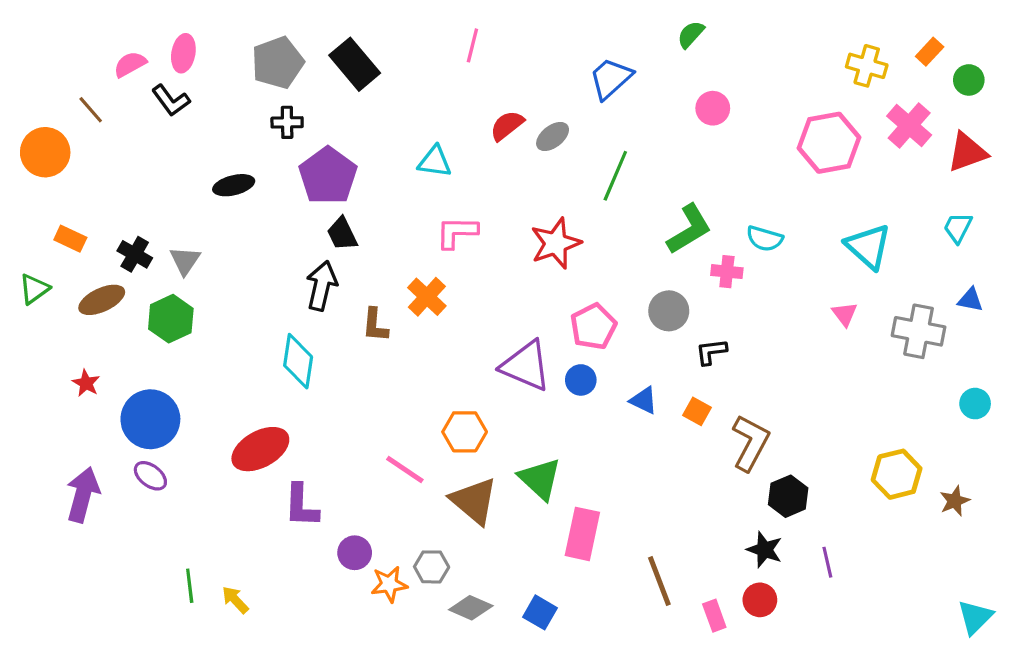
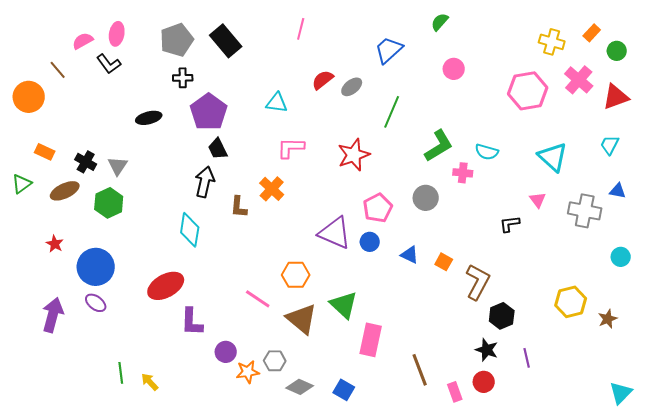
black L-shape: (711, 352) -> (510, 224), moved

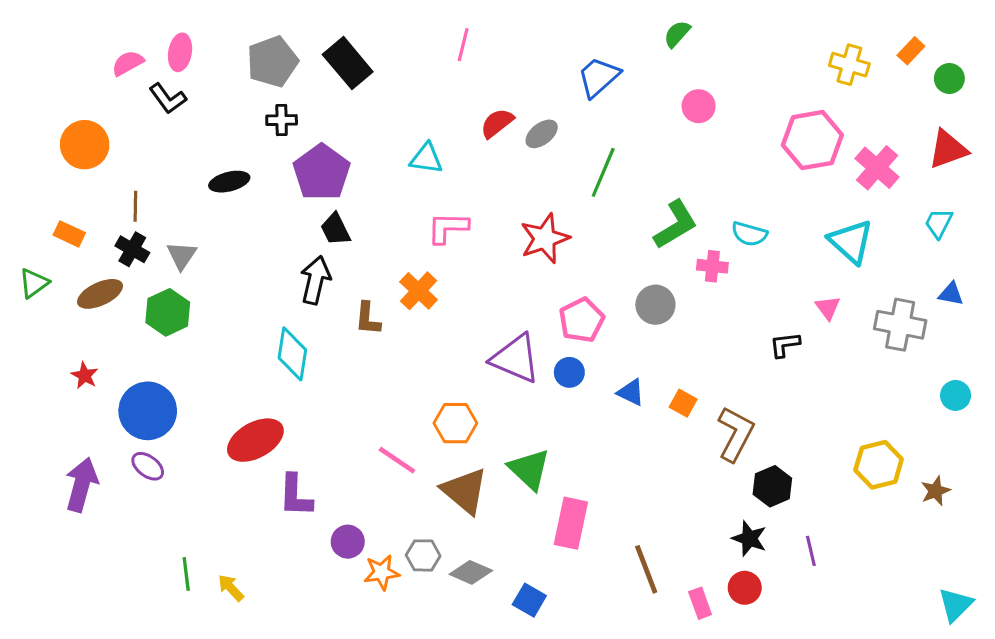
brown line: (58, 70) -> (135, 206), moved, turned 42
pink cross: (579, 80) -> (877, 168), moved
orange circle: (29, 97) -> (85, 145), moved
gray diamond: (300, 387) -> (471, 572), moved

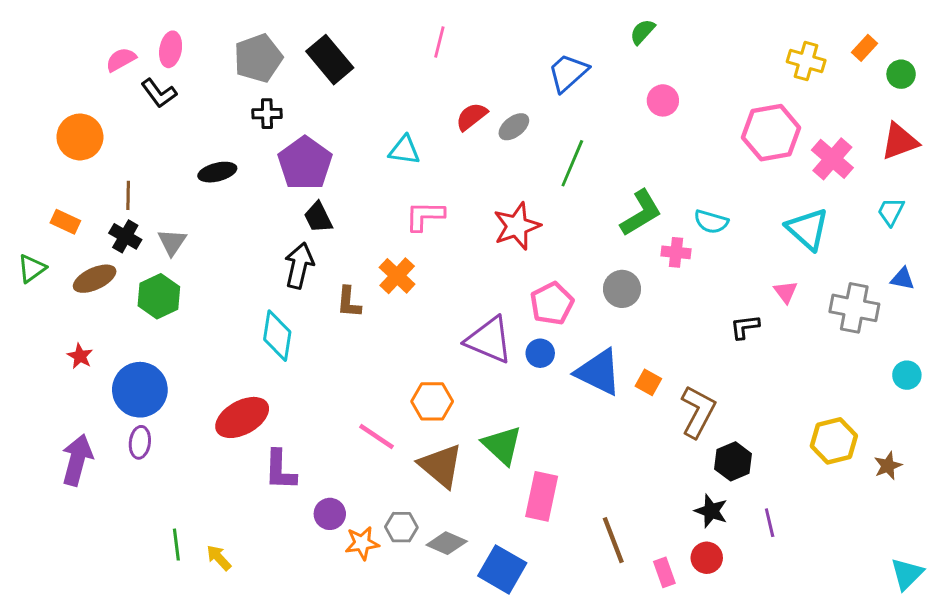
blue triangle: (631, 392) -> (599, 372), size x1.8
purple ellipse: (148, 466) -> (140, 442), turned 60
blue square: (529, 600) -> (502, 569), size x1.5

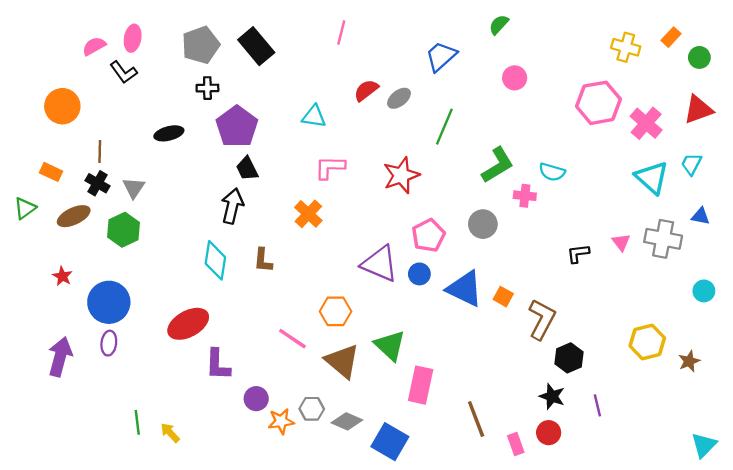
cyan triangle: (808, 229) -> (652, 178), moved
pink triangle: (786, 292) -> (621, 242), moved
brown L-shape: (349, 302) -> (263, 260), moved

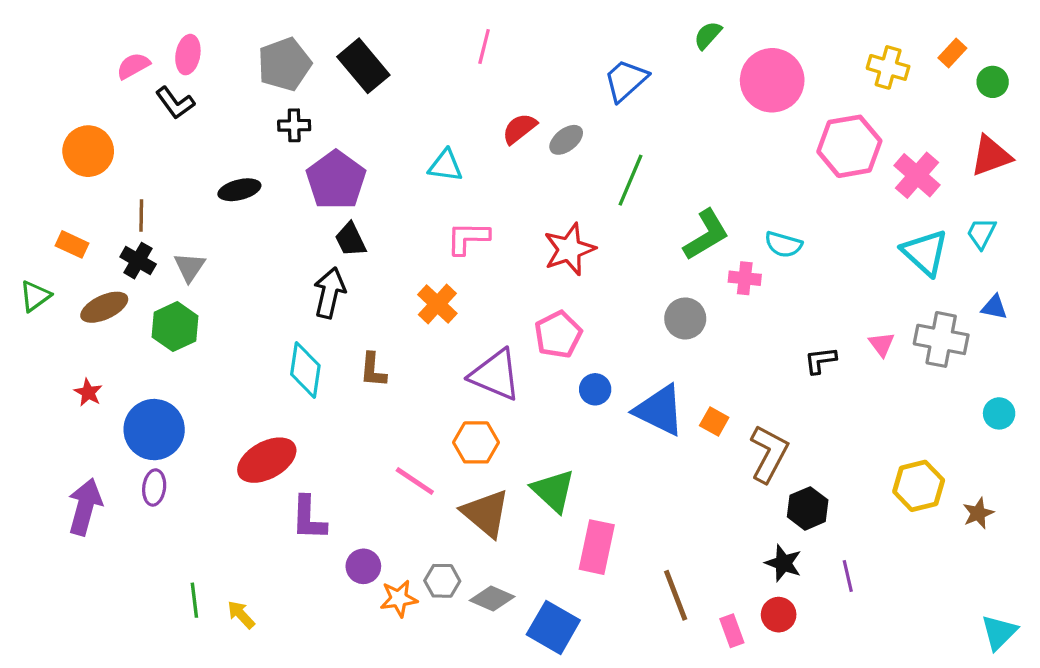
pink circle: (515, 78) -> (772, 80), moved, size x1.8
pink pentagon: (428, 235) -> (558, 335), moved
purple triangle: (380, 264) -> (495, 375), moved

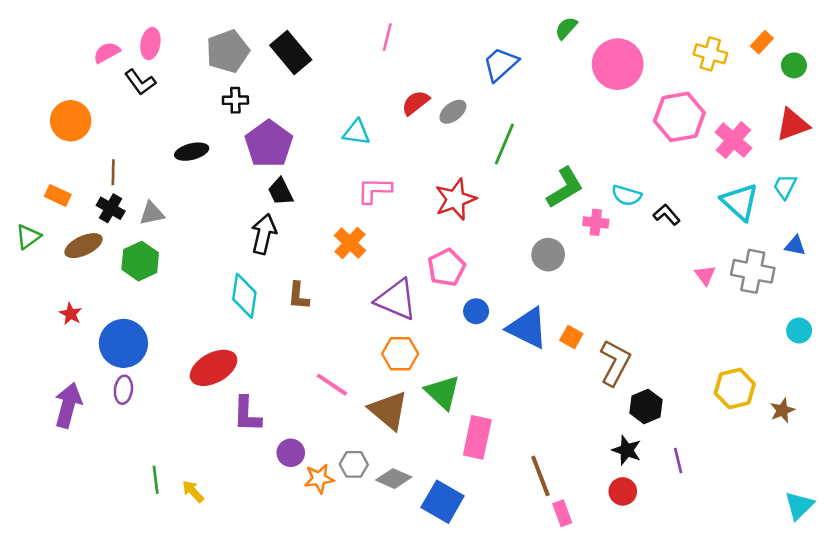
gray triangle: (190, 267) -> (152, 213), turned 44
black L-shape: (820, 360) -> (667, 215), moved, turned 56
orange hexagon: (476, 442) -> (400, 354), moved
pink rectangle: (732, 631) -> (562, 513), moved

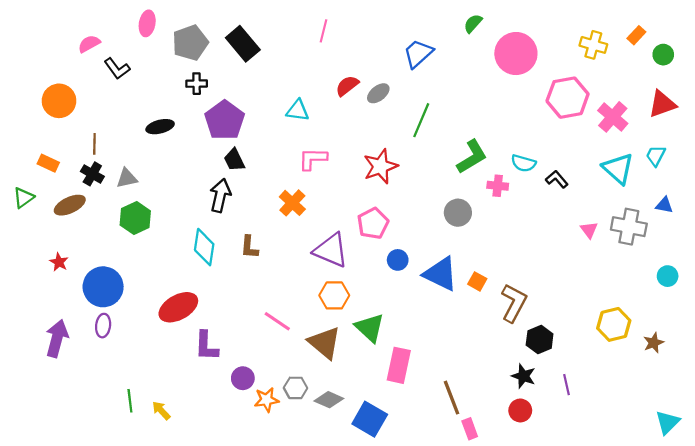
pink ellipse: (150, 44) -> (147, 23), moved
green hexagon: (140, 261) -> (135, 218), moved

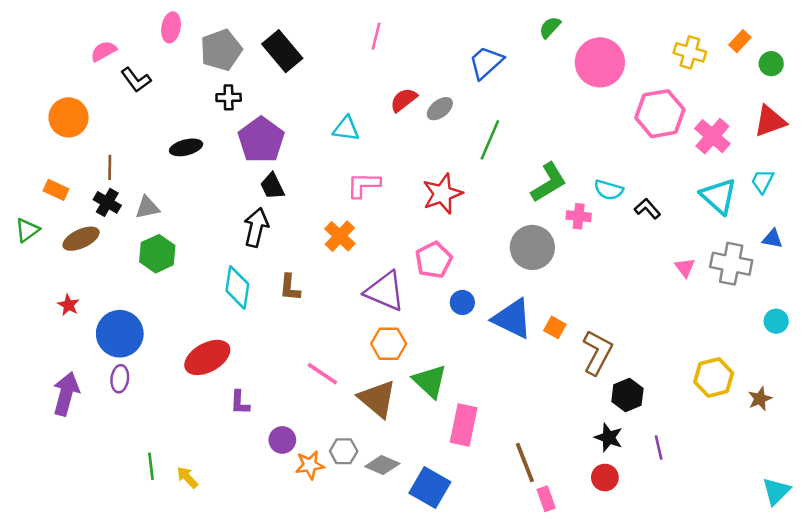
gray circle: (458, 213) -> (532, 247), size x1.4
purple L-shape: (206, 346) -> (240, 402), size x0.7

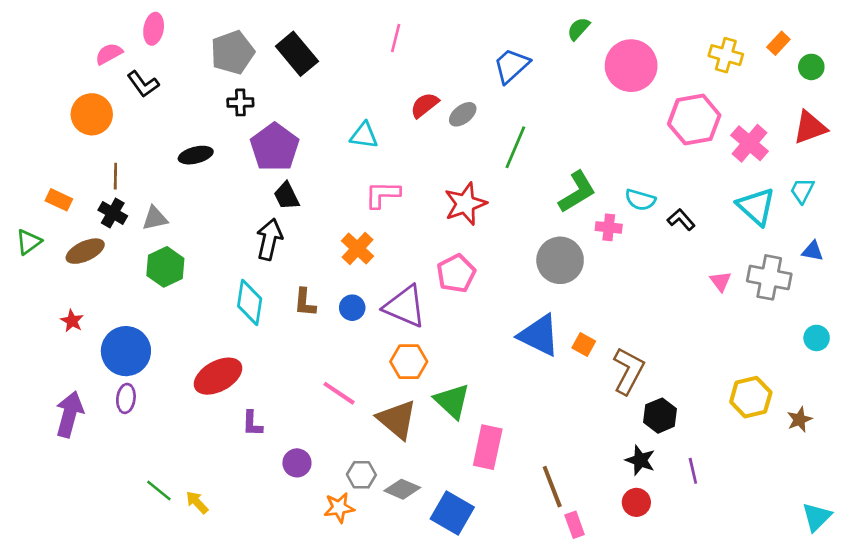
pink ellipse: (171, 27) -> (154, 29), moved
orange circle: (69, 117) -> (92, 114), moved
blue circle: (462, 302) -> (352, 308), moved
orange star: (310, 465) -> (339, 508), moved
green line: (151, 466) -> (159, 491), turned -44

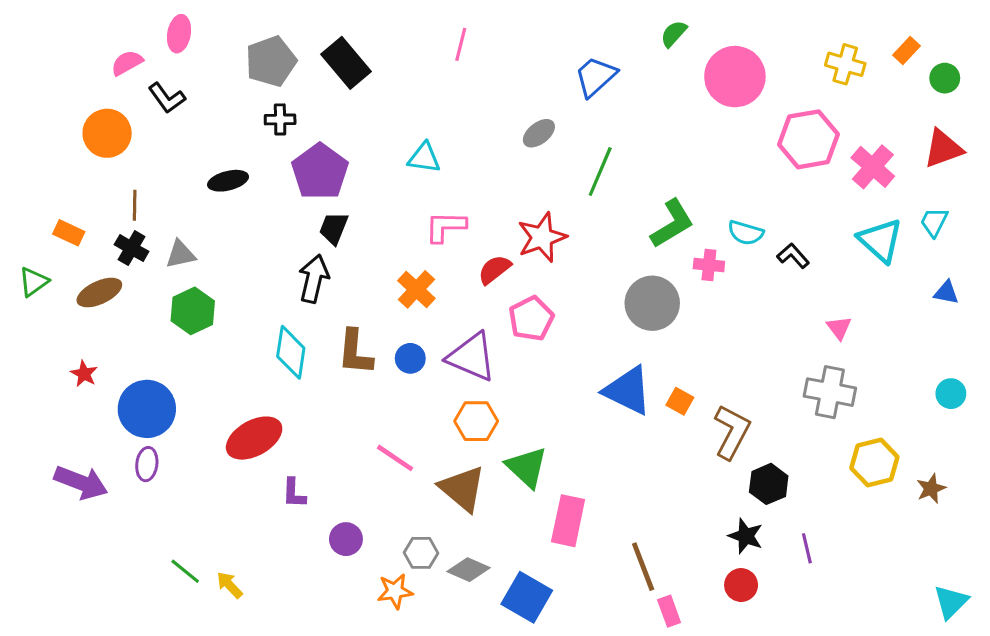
red semicircle: (425, 105) -> (494, 270), moved
black trapezoid: (286, 196) -> (334, 228), turned 48
gray cross: (769, 277) -> (830, 392), moved
brown L-shape: (305, 302) -> (355, 352), size x1.4
purple arrow: (69, 414) -> (81, 482), turned 96

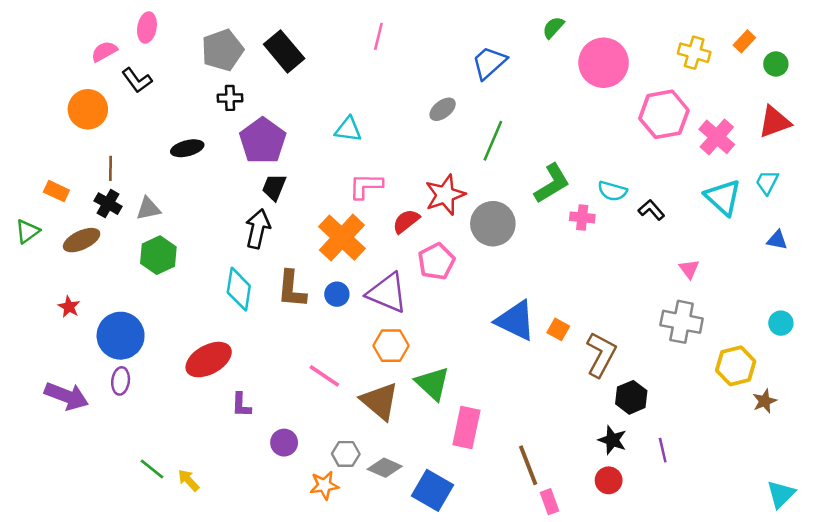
orange cross: (416, 289) -> (342, 238), size x1.5
gray circle: (652, 303) -> (493, 224), moved
yellow hexagon: (874, 463) -> (736, 366), moved

